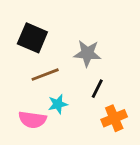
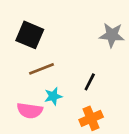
gray star: (87, 53) -> (112, 35), moved
orange cross: (114, 118) -> (91, 118), moved

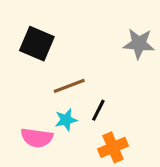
brown line: (41, 69) -> (69, 86), moved
black line: (90, 82) -> (98, 110), moved

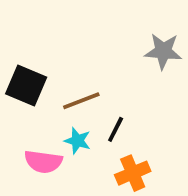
black square: (37, 44) -> (26, 86), moved
cyan star: (66, 120) -> (78, 141), turned 30

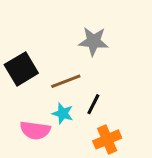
gray star: (163, 51) -> (93, 41), moved
black square: (26, 86) -> (21, 69), turned 36

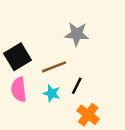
pink semicircle: (35, 130) -> (19, 90), moved, turned 75
orange cross: (107, 139) -> (88, 115), turned -30

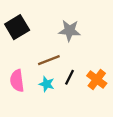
black square: (18, 57) -> (17, 27), moved
orange cross: (88, 115) -> (97, 79), moved

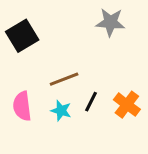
gray star: (69, 31) -> (110, 22), moved

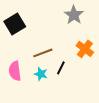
gray star: (110, 22) -> (74, 15), turned 30
orange cross: (127, 105) -> (85, 49), moved

